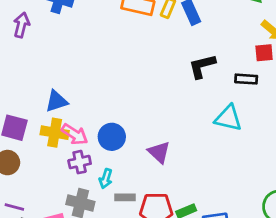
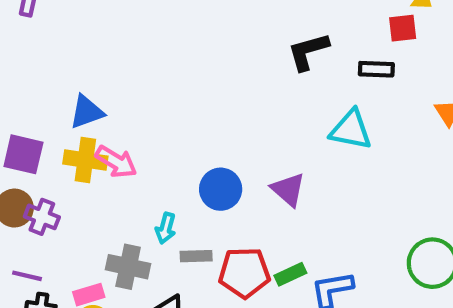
blue circle: (112, 137) -> (221, 189), moved
purple triangle: (159, 152) -> (288, 190), moved
purple cross: (80, 162) -> (42, 217), moved, turned 35

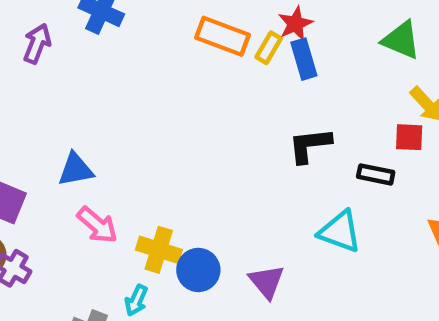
yellow cross: (85, 160) -> (159, 250), moved

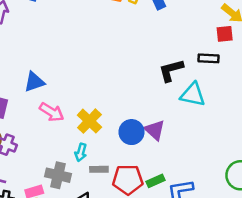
black L-shape: (310, 145) -> (171, 70), moved
yellow cross: (159, 250) -> (89, 121), turned 35
blue circle: (198, 270) -> (132, 132), moved

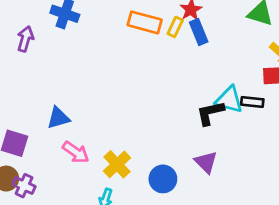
cyan triangle: (193, 95) -> (229, 100), moved
purple triangle: (155, 130) -> (206, 162), moved

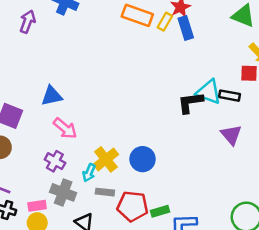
purple triangle: (206, 162) -> (231, 135), moved
yellow cross: (117, 164) -> (106, 159), moved
purple cross: (24, 186) -> (55, 161), moved

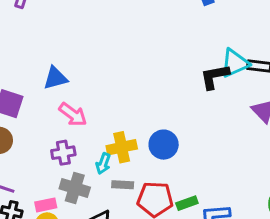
cyan triangle: (209, 92) -> (235, 63), turned -40
yellow cross: (106, 159) -> (122, 147), turned 30
purple cross: (55, 161) -> (63, 153), turned -36

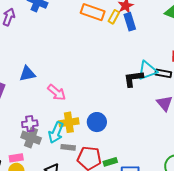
pink arrow: (73, 114) -> (57, 92), moved
cyan arrow: (103, 164) -> (56, 132), size x1.5
gray cross: (75, 188) -> (31, 138), moved

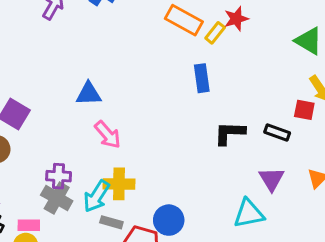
blue rectangle: (130, 22) -> (202, 78), moved
cyan triangle: (147, 70) -> (249, 213), moved
blue triangle: (27, 74) -> (89, 94), moved
blue circle: (97, 122) -> (169, 220), moved

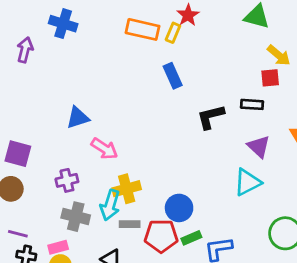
purple cross: (59, 176) -> (67, 180), moved

